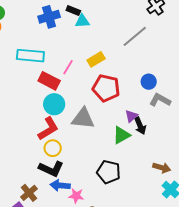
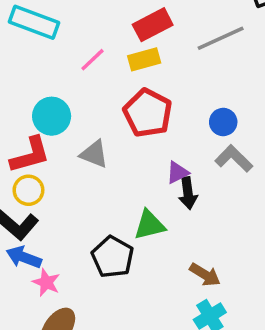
red rectangle: (49, 81) -> (153, 25), moved, turned -70
gray triangle: (83, 118) -> (94, 154), size x0.7
green triangle: (121, 135) -> (149, 225), moved

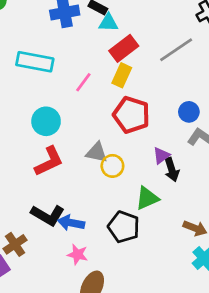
yellow rectangle: (144, 59) -> (122, 75), turned -40
cyan circle: (52, 116) -> (46, 121), moved
yellow circle: (28, 190) -> (112, 166), moved
blue arrow: (24, 257) -> (71, 223), moved

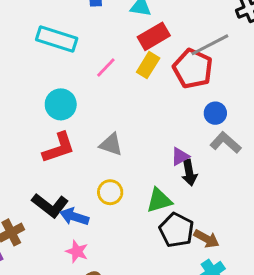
red pentagon: (131, 115) -> (193, 69), moved
yellow circle: (112, 166) -> (110, 192), moved
black pentagon: (124, 227) -> (176, 230), moved

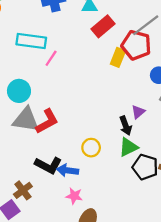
yellow rectangle: (148, 65) -> (118, 57), moved
pink line: (106, 67) -> (51, 58), moved
cyan circle: (61, 104) -> (19, 91), moved
gray triangle: (111, 144) -> (26, 120), moved, size x1.5
black arrow: (189, 173) -> (126, 126), moved

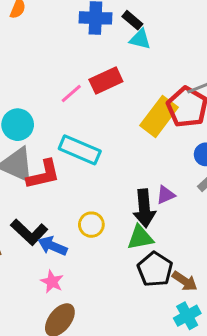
red rectangle: (103, 26) -> (106, 81), moved
cyan rectangle: (31, 41) -> (80, 150), moved
yellow rectangle: (118, 57) -> (159, 116), size x1.5
black arrow: (126, 126) -> (144, 208), size x1.4

